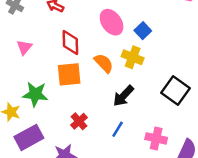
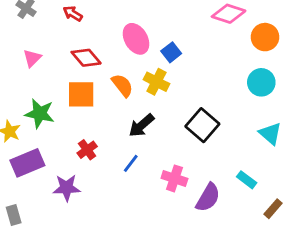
red diamond: (70, 43) -> (86, 58), turned -45

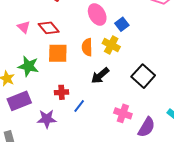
pink triangle: (32, 58) -> (24, 27), turned -32
red diamond: (86, 58) -> (49, 28), moved
orange semicircle: (122, 85) -> (87, 47), turned -144
red cross: (87, 150) -> (62, 92), turned 32
blue line: (131, 163) -> (79, 106), moved

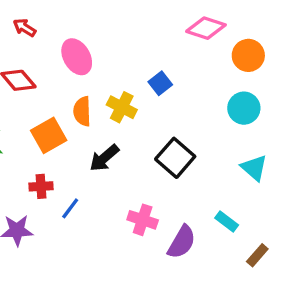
pink ellipse: (97, 14) -> (77, 57), moved
blue square: (122, 24) -> (160, 83), moved
orange square: (58, 53) -> (49, 135), moved, turned -30

